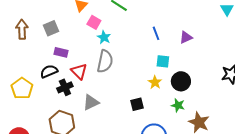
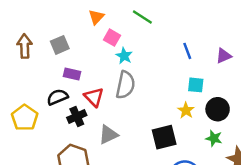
black square: (137, 104) -> (164, 137), size x1.5

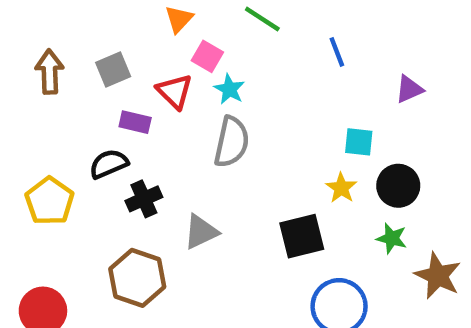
blue line: (187, 51) -> (337, 52), moved
red triangle: (94, 97) -> (175, 91), moved

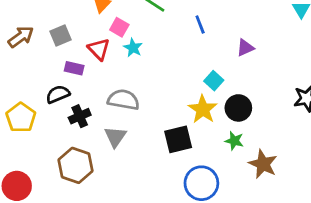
brown arrow: (50, 72) -> (21, 37), turned 56
gray semicircle: (232, 142) -> (123, 100), moved, turned -92
cyan square: (359, 142) -> (214, 81), turned 36
yellow star: (341, 188) -> (203, 109), size x1.5
gray triangle: (201, 232) -> (115, 137), turned -30

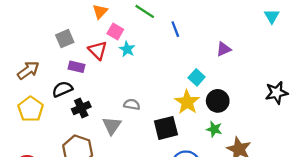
blue line: (200, 24) -> (175, 29), moved
brown arrow: (21, 37) -> (28, 70), moved
gray semicircle: (123, 100) -> (132, 104), moved, size x0.6

